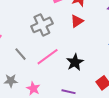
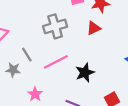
gray star: (11, 81) -> (13, 70), moved

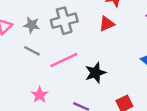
gray line: (27, 55) -> (32, 51), turned -32
gray star: (13, 70) -> (32, 25), moved

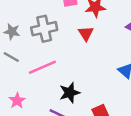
red triangle: (107, 24) -> (86, 33), turned -42
black star: (95, 73) -> (70, 93), moved

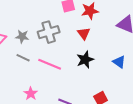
pink line: (42, 67) -> (50, 64), turned 50
black star: (70, 93) -> (85, 60), moved

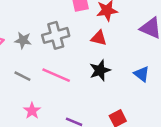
red triangle: (84, 33) -> (99, 38), turned -40
gray line: (23, 58) -> (22, 76), moved

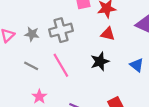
red triangle: (99, 38) -> (108, 34), moved
pink line: (56, 75) -> (61, 65), turned 35

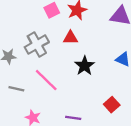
red triangle: (108, 34) -> (70, 38), moved

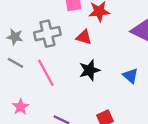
gray line: (16, 89) -> (15, 63), moved

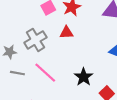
black star: (89, 70) -> (84, 77), moved

